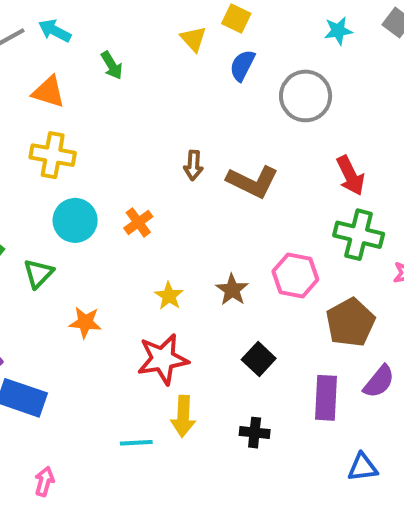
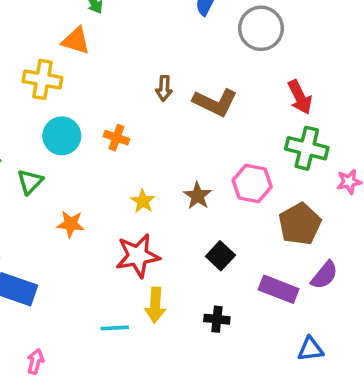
orange triangle: (49, 92) -> (76, 41), moved
orange cross: (138, 222) -> (116, 138), turned -35
purple rectangle: (326, 398) -> (279, 289), turned -72

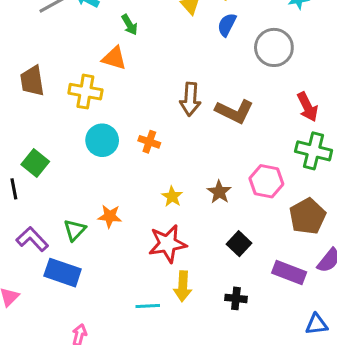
brown arrow: (164, 88) -> (190, 99), size x1.5
green triangle: (30, 182) -> (75, 230), moved

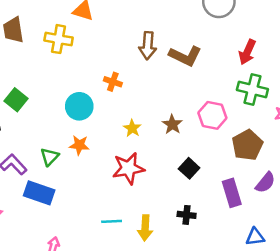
red arrow: (307, 107) -> (247, 52), turned 50
cyan circle: (102, 140) -> (79, 106), moved
purple rectangle: (289, 273) -> (232, 193), turned 52
yellow arrow: (183, 286) -> (145, 228), moved

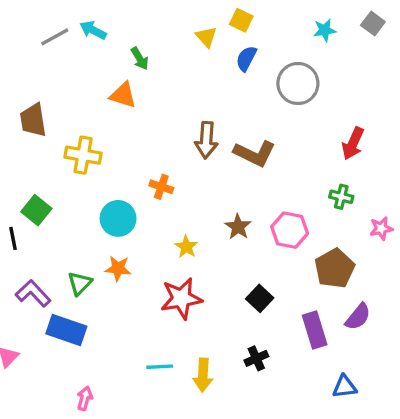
yellow cross: (59, 39) -> (83, 155), moved
red arrow: (247, 52) -> (353, 143), moved
green cross: (252, 90) -> (341, 197), size x0.6
brown star: (172, 124) -> (238, 227), moved
black cross: (187, 215) -> (256, 358), turned -30

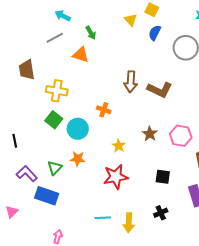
gray line: (55, 37) -> (55, 38), moved
green square: (36, 210) -> (54, 120), moved
black square: (260, 298) -> (163, 177), turned -35

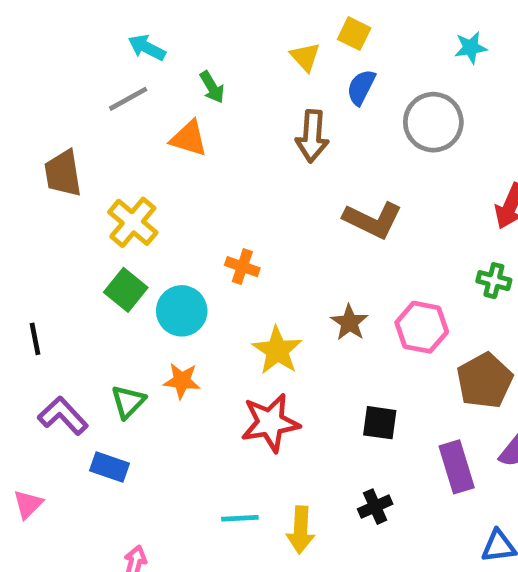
brown arrow: (131, 82) -> (312, 136), moved
yellow cross: (57, 91) -> (133, 222), turned 30
yellow star: (119, 146) -> (277, 350), size x1.5
blue rectangle: (47, 196) -> (109, 467), size x0.7

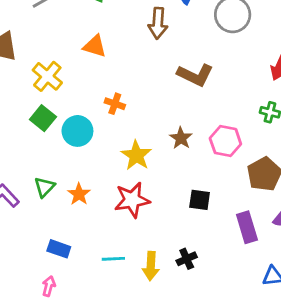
orange triangle: (189, 138) -> (95, 46), moved
orange star: (182, 381) -> (79, 194), moved, turned 30
blue rectangle: (109, 467) -> (59, 249), moved
black cross: (375, 507) -> (187, 259), moved

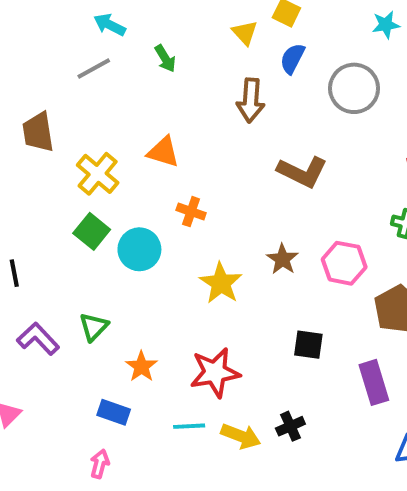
orange triangle: (95, 46) -> (163, 152), moved
orange star: (79, 194) -> (141, 367), moved
red star: (132, 200) -> (215, 373), moved
yellow arrow: (151, 266) -> (241, 436), turned -72

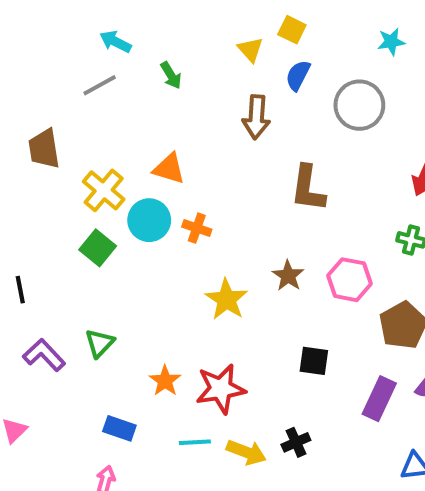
brown L-shape: (302, 172) -> (308, 188), turned 72
cyan circle: (139, 249) -> (149, 220), moved
orange star: (141, 367) -> (165, 381), moved
purple rectangle: (374, 382) -> (379, 399), turned 42

